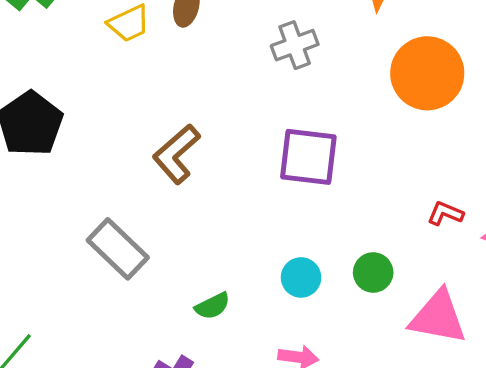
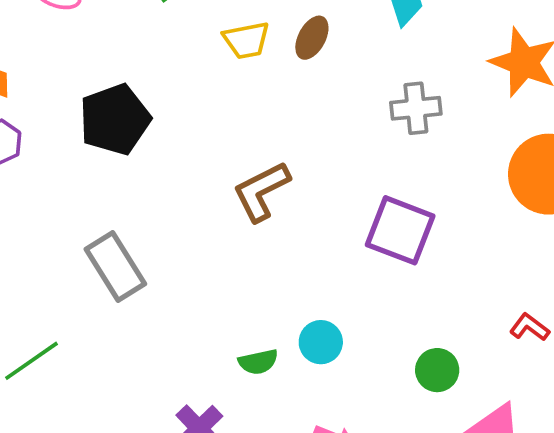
gray rectangle: (118, 249) -> (115, 266), moved
cyan circle: (301, 277) -> (321, 342), moved

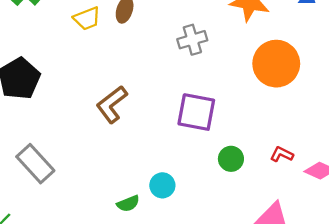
green circle: (437, 370) -> (231, 159), moved

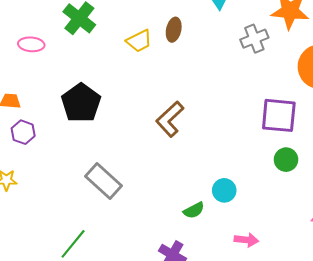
gray cross: (192, 40) -> (254, 39), moved
purple square: (196, 112) -> (279, 115), moved

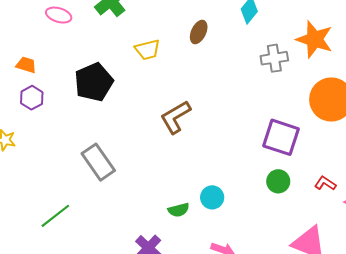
yellow trapezoid: (139, 41) -> (147, 50), moved

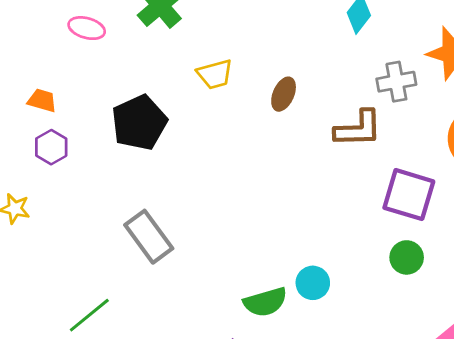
brown ellipse: (199, 32) -> (284, 94), moved
brown L-shape: (175, 117) -> (358, 129), moved, turned -150
green semicircle: (179, 210) -> (265, 302), size x1.4

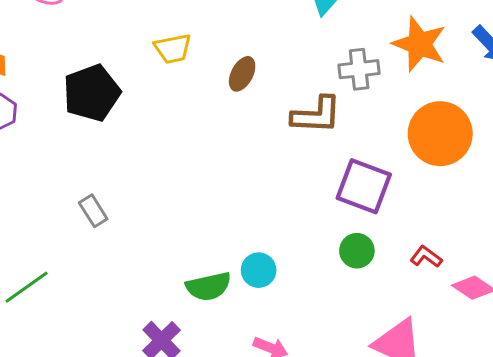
gray rectangle: (149, 237) -> (93, 211), size x0.6

